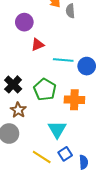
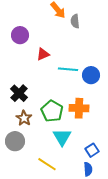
purple circle: (24, 22) -> (20, 35), moved
green pentagon: (45, 90) -> (52, 111), moved
blue square: (65, 154) -> (92, 150), moved

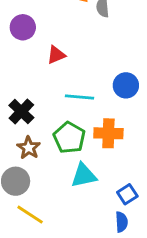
cyan line: (68, 69) -> (79, 97), moved
cyan triangle: (62, 137) -> (84, 175), turned 48
yellow line: (47, 164) -> (30, 215), moved

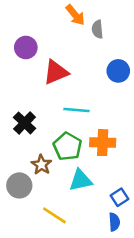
red triangle: (56, 55) -> (56, 72), size x1.5
blue circle: (126, 85) -> (118, 71), moved
brown star: (29, 148) -> (41, 165), moved
yellow line: (30, 215) -> (54, 215), moved

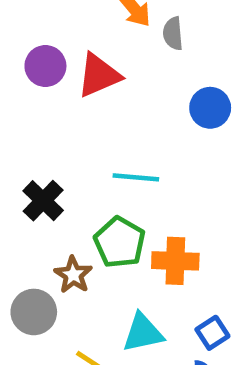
red triangle: (56, 72) -> (99, 75), moved
orange cross: (103, 143) -> (175, 261), moved
cyan triangle: (80, 180) -> (143, 333), moved

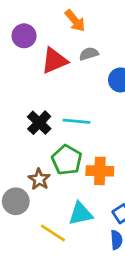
gray semicircle: (173, 34) -> (89, 54), moved, turned 78
purple circle: (45, 66) -> (24, 36), moved
black cross: (43, 201) -> (39, 123), moved

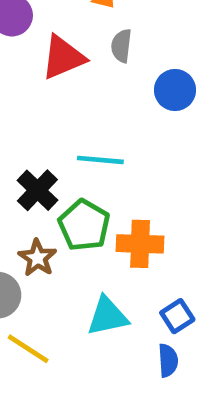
gray semicircle: (89, 54) -> (121, 46), turned -66
black cross: (39, 123) -> (37, 190), moved
yellow line: (53, 233) -> (28, 349), moved

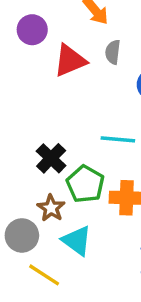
cyan line: (100, 160) -> (118, 139), moved
cyan triangle: (107, 316) -> (77, 241), moved, turned 48

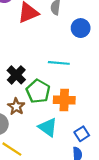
cyan triangle: (77, 241) -> (48, 127), moved

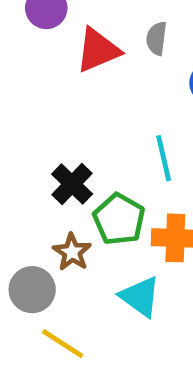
cyan line: (59, 63) -> (164, 158), turned 72

